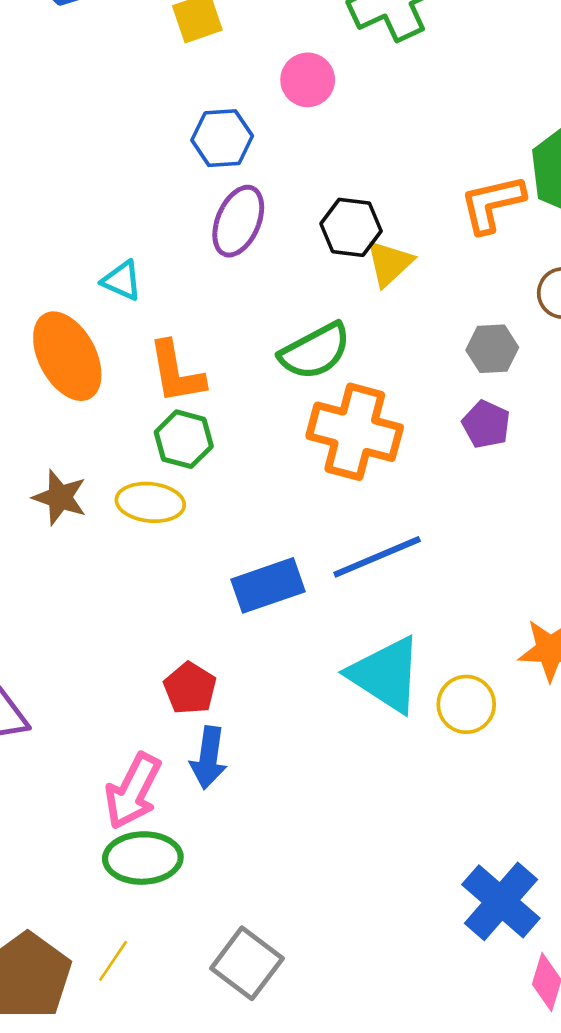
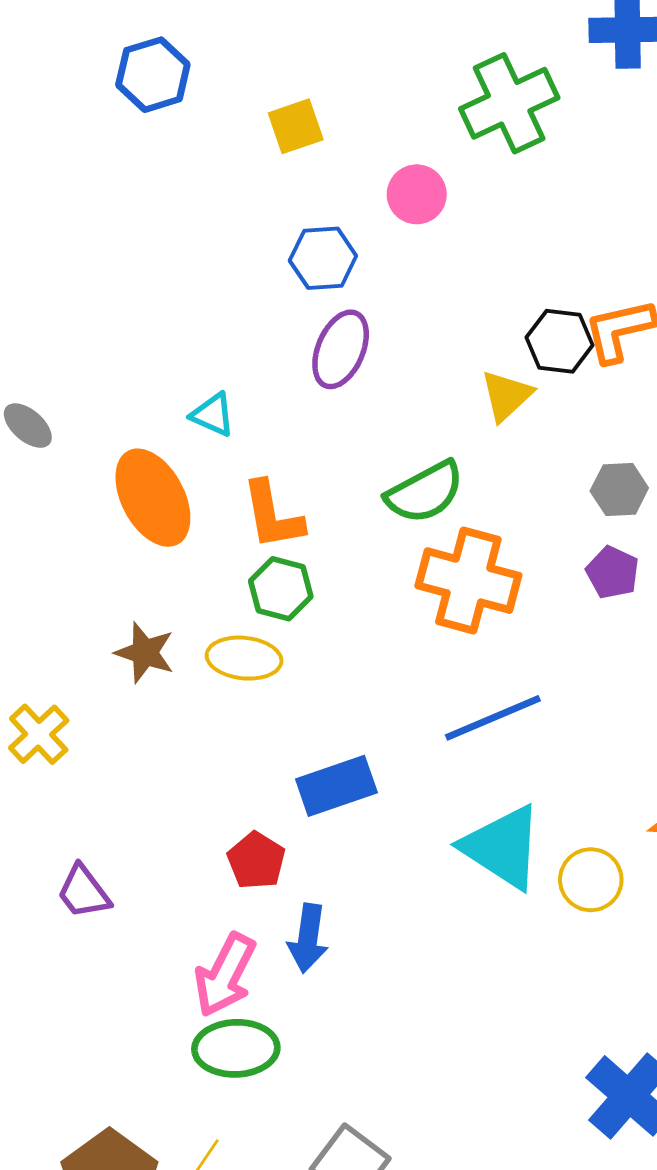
black hexagon: (351, 227) -> (560, 341), moved
blue rectangle: (268, 585) -> (336, 786), moved
red pentagon: (190, 688) -> (256, 861), moved

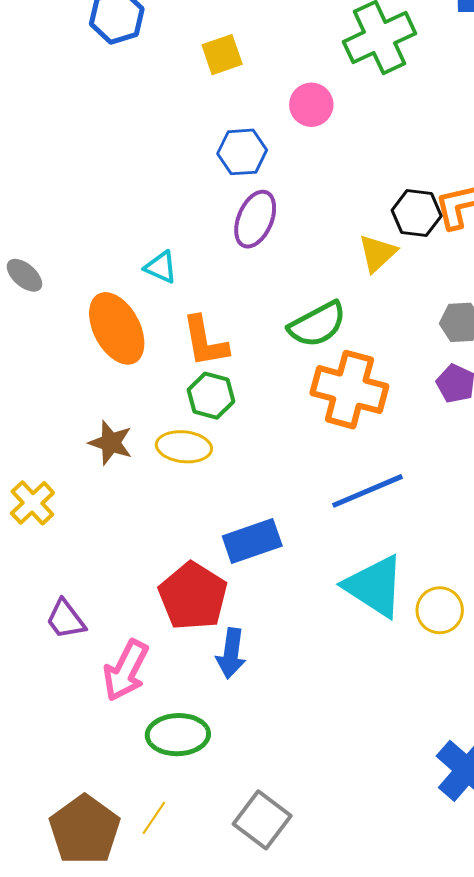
red pentagon: (256, 861) -> (193, 596), size x1.6
pink arrow: (225, 975) -> (126, 670), moved

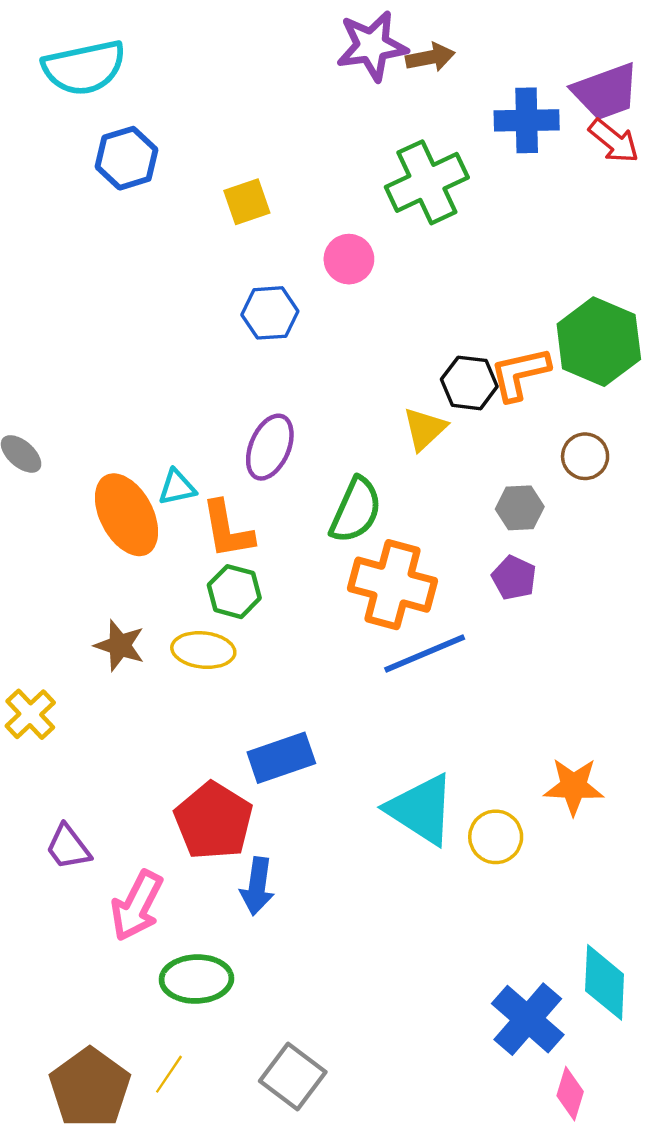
purple ellipse: (255, 219) -> (270, 447), moved
cyan triangle: (161, 267) -> (177, 487), moved, turned -36
green semicircle: (317, 324) -> (356, 510), turned -38
blue line: (367, 491) -> (425, 653), moved

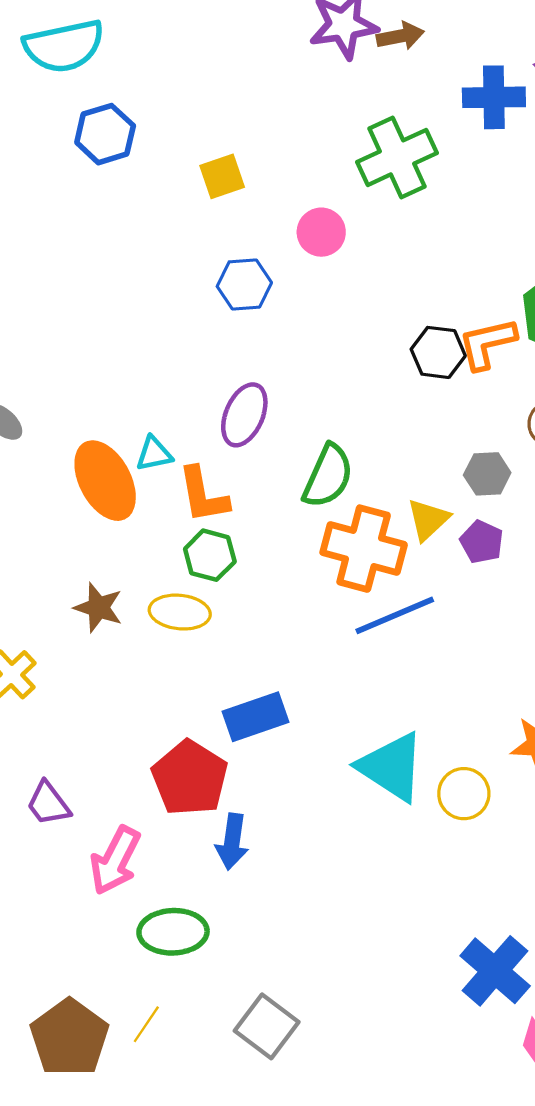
yellow triangle: (425, 429) -> (428, 520), moved

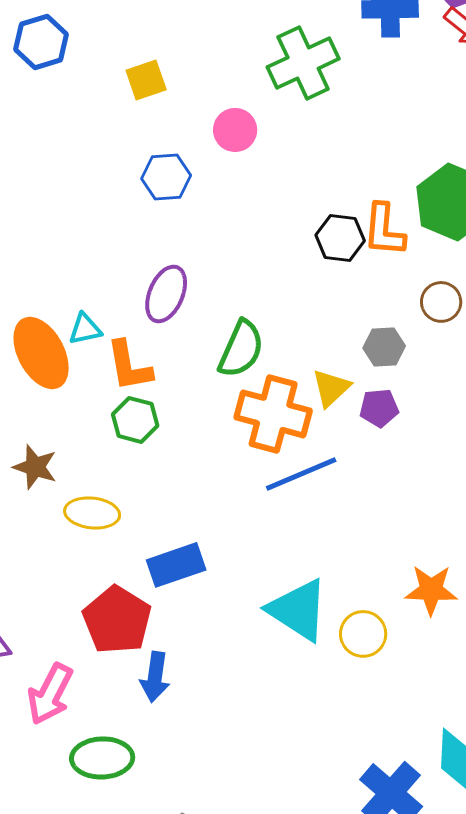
orange L-shape: (487, 344) -> (384, 230), turned -72
purple pentagon: (482, 542) -> (379, 408), turned -30
yellow ellipse: (180, 612) -> (92, 513), moved

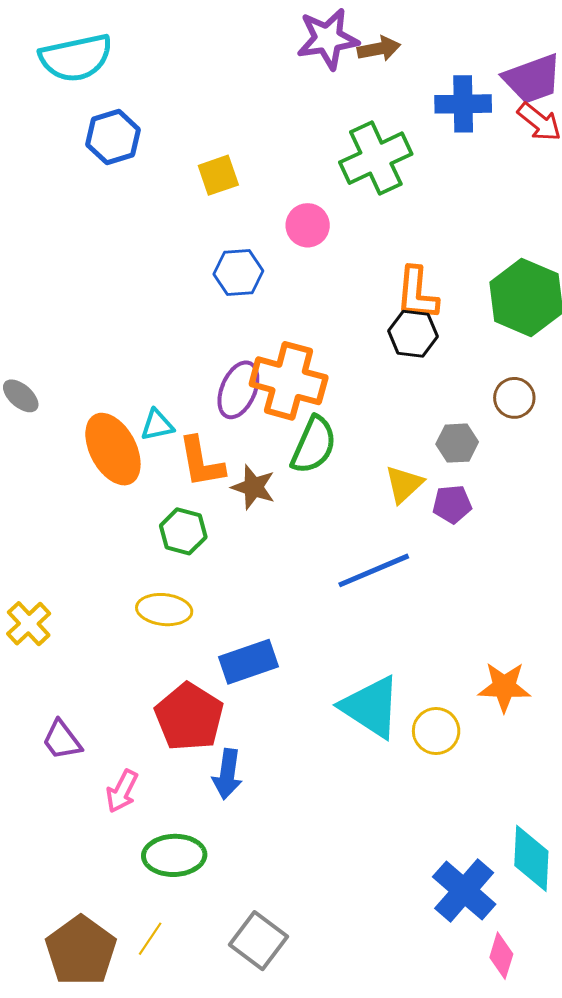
orange L-shape: (384, 230) -> (417, 294), moved
orange cross: (273, 414) -> (289, 381), moved
green hexagon: (135, 420) -> (183, 531), moved
brown star: (35, 467) -> (253, 487), moved
pink arrow: (50, 694) -> (122, 791), size x0.7

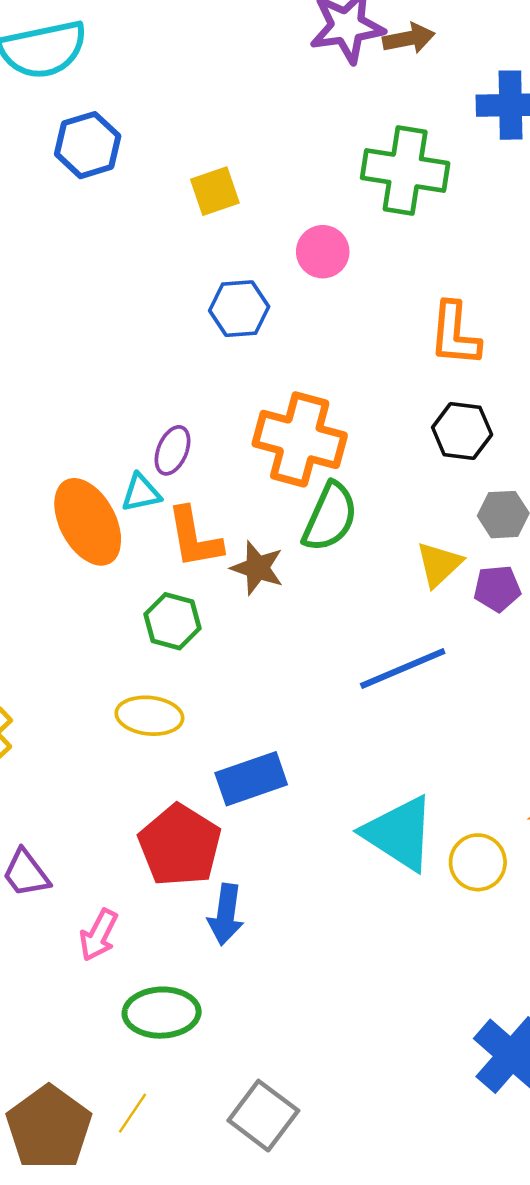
green cross: (376, 158) -> (405, 170), turned 34
black hexagon: (413, 334) -> (462, 431), moved
purple ellipse: (238, 390) -> (172, 450), moved, size x0.7

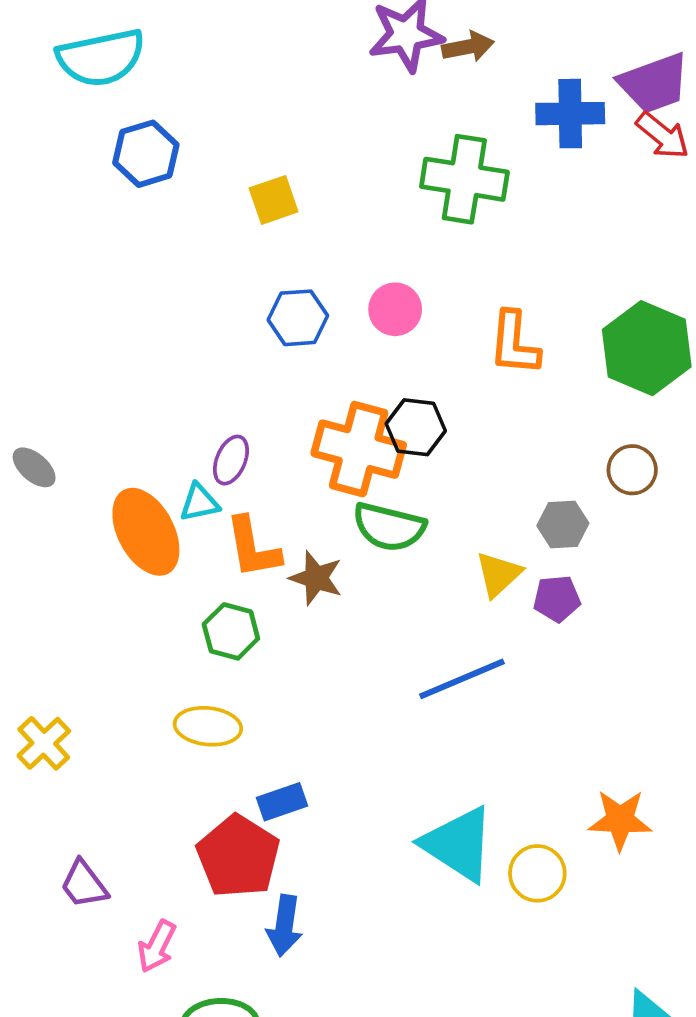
pink circle: (323, 252) -> (395, 309), moved
black hexagon: (462, 431) -> (416, 427), moved
green semicircle: (330, 517) -> (389, 527), turned 80
blue rectangle: (251, 779) -> (282, 802), moved, size x0.7

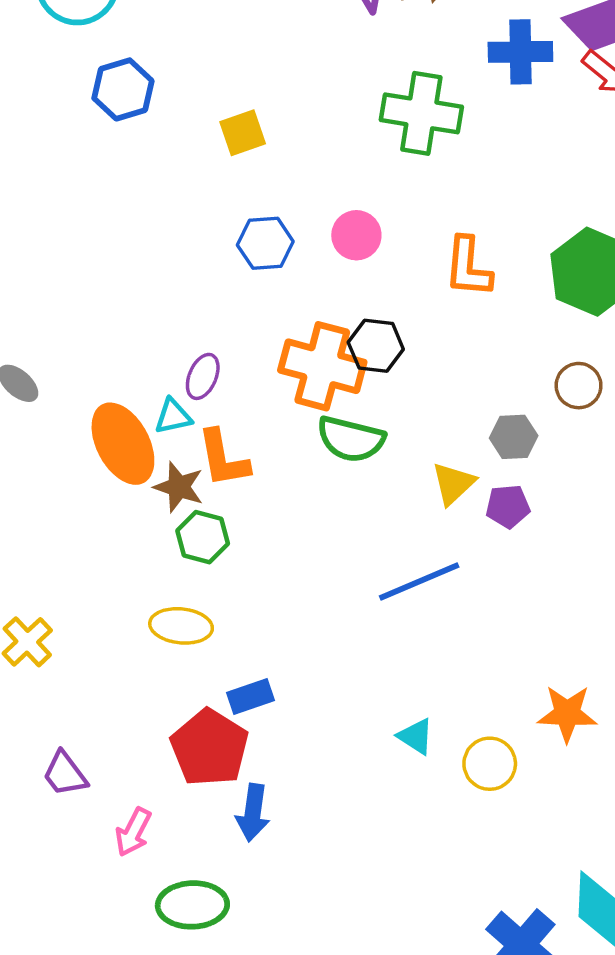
brown star: (316, 578) -> (179, 487), moved
cyan triangle: (458, 844) -> (416, 736), size x0.5

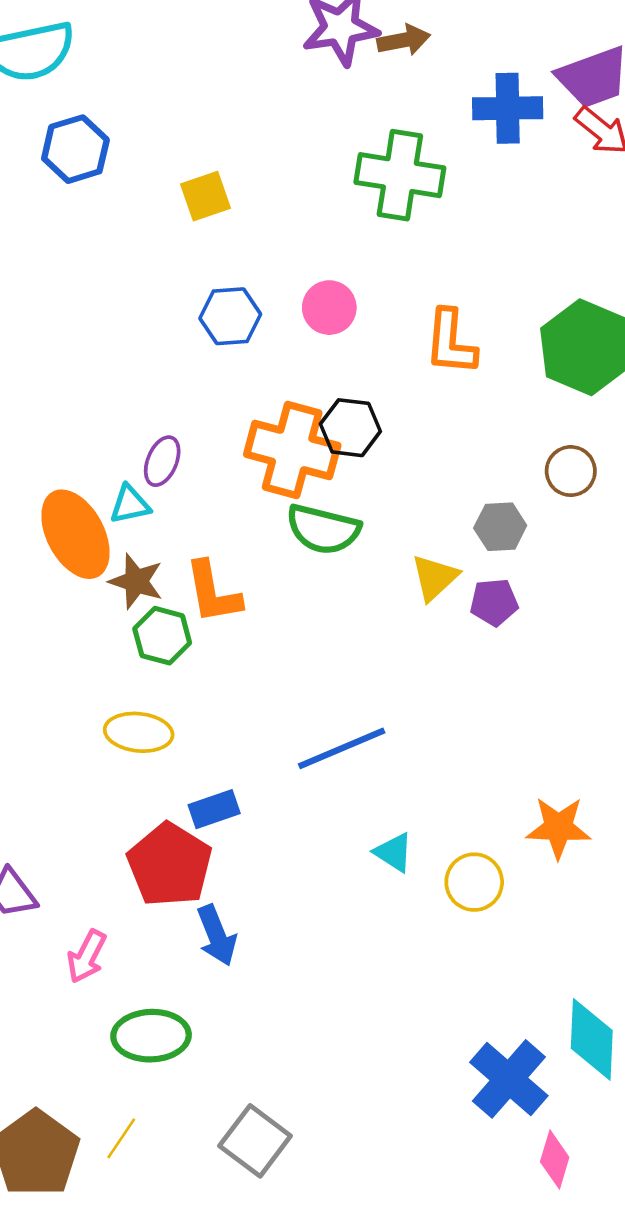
orange L-shape: (223, 458) -> (213, 592), moved
blue line: (419, 581) -> (342, 748), moved
blue arrow: (253, 813) -> (217, 935), turned -30

